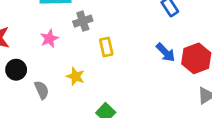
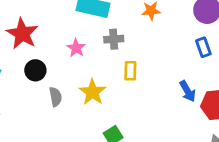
pink star: (49, 39) -> (76, 48), turned -30
yellow star: (76, 76) -> (92, 92), size x1.4

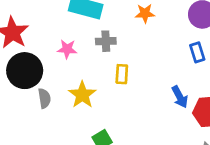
pink star: (76, 48) -> (67, 49), turned -30
black circle: (35, 70) -> (25, 71), size x1.6

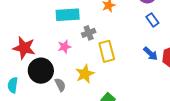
yellow rectangle: (122, 74) -> (107, 51), size x1.5
yellow star: (82, 95) -> (85, 74), turned 30

